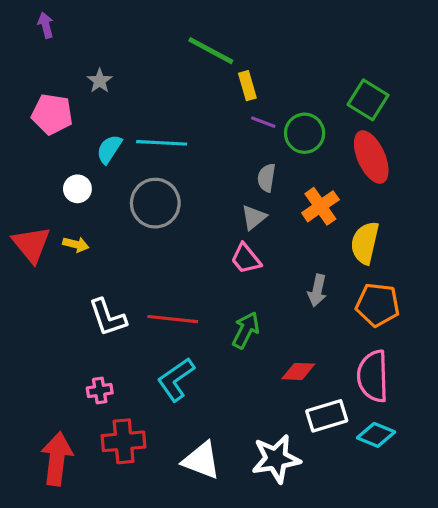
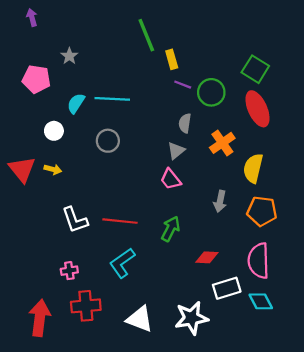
green line: (211, 51) -> (146, 35), turned 40
gray circle: (155, 203) -> (108, 141), size x0.7
cyan diamond: (376, 435) -> (261, 301), turned 40

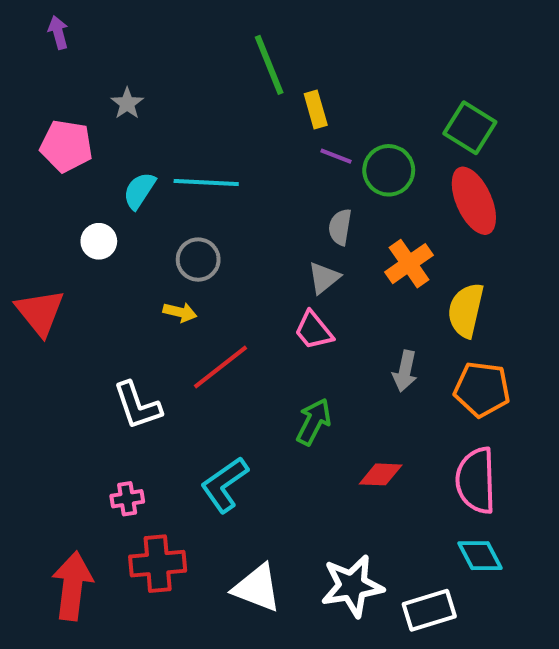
yellow arrow: (53, 169) -> (180, 312), moved
red line: (120, 221) -> (220, 367), moved, turned -44
white rectangle: (227, 288) -> (429, 610), moved

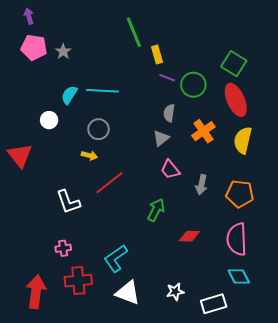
pink pentagon: (66, 146) -> (34, 47), moved
yellow semicircle: (466, 310) -> (243, 140), moved
pink trapezoid: (314, 330) -> (170, 170), moved
cyan L-shape: (224, 485) -> (116, 258), moved
white star: (352, 586) -> (175, 292), size x0.6

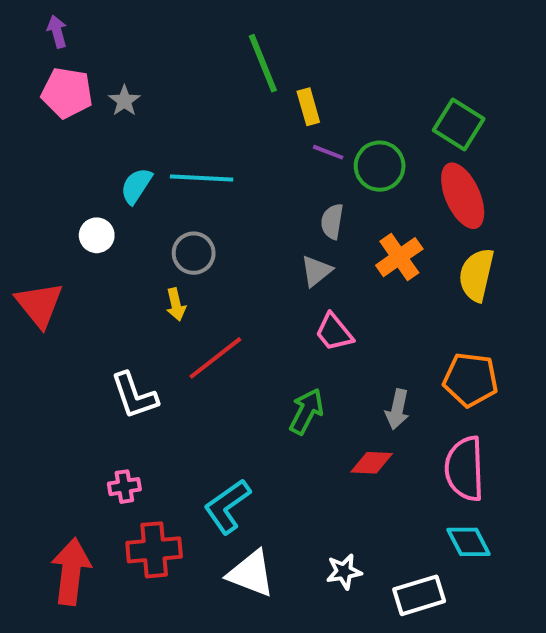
yellow arrow: (89, 155) -> (176, 305), turned 63
gray arrow: (201, 185) -> (397, 409), moved

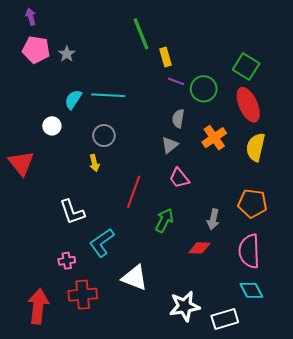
red line: (215, 358) -> (134, 192), moved, turned -32
cyan L-shape: (227, 506) -> (102, 243), moved
white star: (344, 572) -> (185, 306), size x1.6
white triangle: (251, 574) -> (135, 278), moved

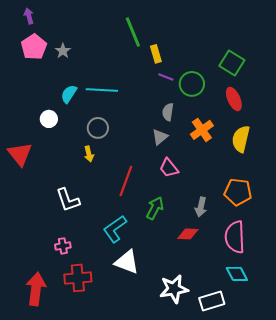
pink pentagon: (36, 50) -> (34, 47), turned 30
red ellipse: (248, 105) -> (234, 99), size x0.7
cyan L-shape: (102, 243) -> (115, 229), moved

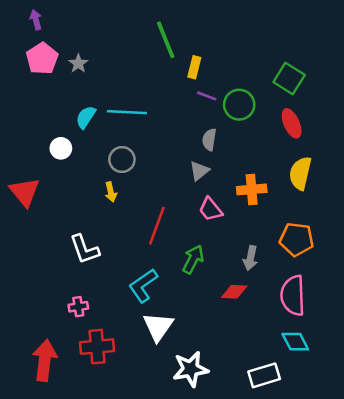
yellow rectangle: (156, 54) -> (194, 67), turned 30
orange cross: (202, 130) -> (252, 189), moved, turned 30
white triangle: (127, 262) -> (158, 327), turned 44
white star: (174, 289) -> (191, 369), moved

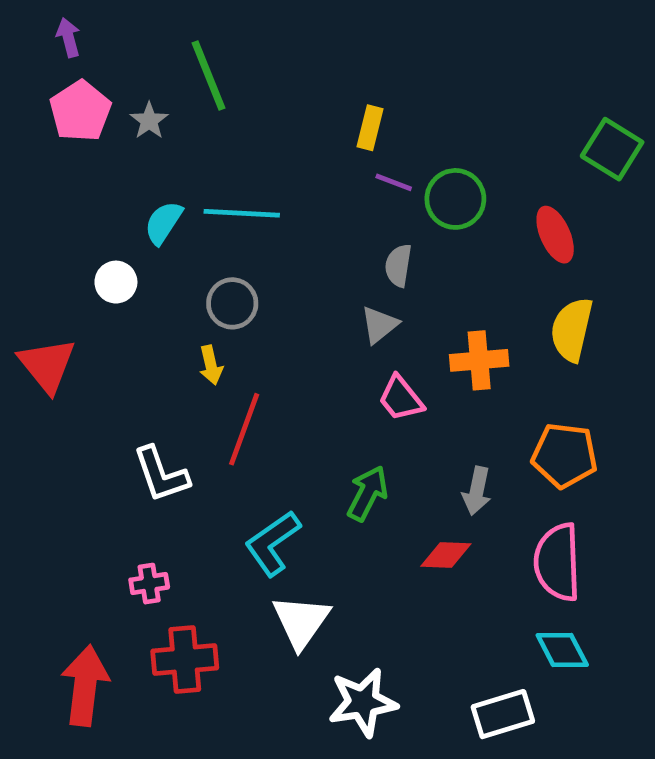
green line: (166, 40) -> (208, 76), moved
green square: (289, 78) -> (612, 149), moved
red line: (157, 226) -> (244, 429), moved

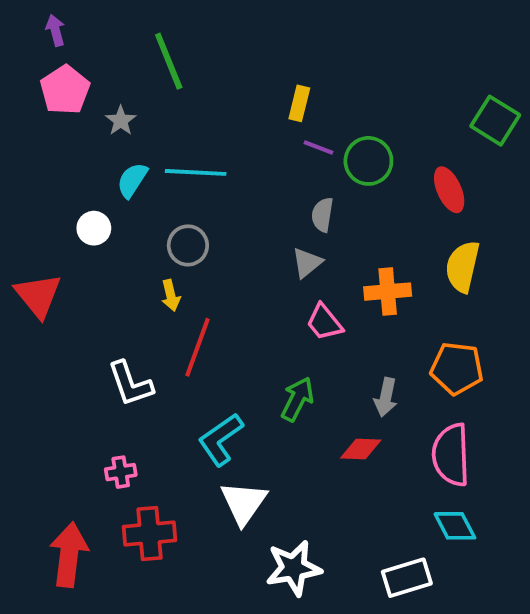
gray star: (149, 121) -> (121, 121), moved

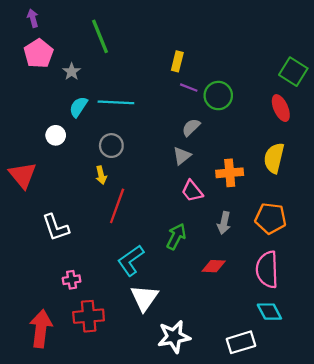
red ellipse: (449, 190) -> (281, 108), moved
gray semicircle: (322, 215) -> (191, 127), turned 36
white L-shape: (130, 384) -> (56, 227), moved
gray arrow: (386, 397) -> (224, 223), moved

